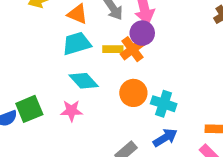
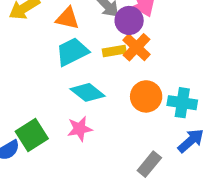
purple circle: (142, 33) -> (129, 20), moved

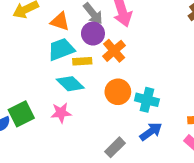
purple circle: (129, 20) -> (93, 34), moved
yellow rectangle: (114, 51) -> (82, 61), moved

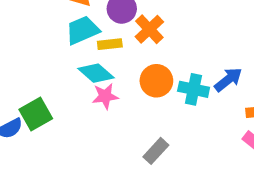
pink star: (61, 113) -> (105, 96), moved
blue arrow: (151, 132) -> (228, 80), moved

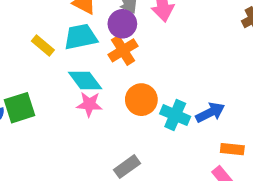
orange cross: (149, 29) -> (123, 50), moved
yellow rectangle: (110, 44) -> (43, 45), moved, turned 35

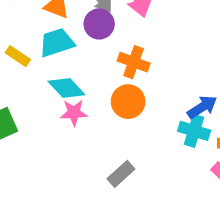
orange cross: (123, 50) -> (134, 62), moved, turned -32
cyan cross: (175, 115) -> (194, 131), moved

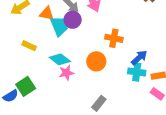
cyan trapezoid: (57, 43) -> (59, 26), moved, turned 95
orange cross: (134, 62) -> (114, 38), moved

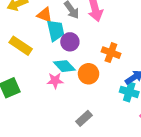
purple circle: (73, 20) -> (70, 42), moved
yellow rectangle: (29, 46) -> (21, 46), size x1.5
cyan diamond: (60, 59) -> (64, 66), moved

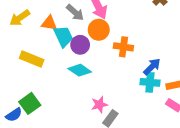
orange circle: (89, 74) -> (99, 30), moved
pink star: (55, 81) -> (99, 105), moved

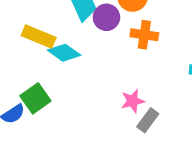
orange cross: (123, 47) -> (144, 35), moved
cyan diamond: (80, 70) -> (64, 53), moved

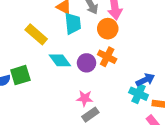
purple circle: (106, 17) -> (87, 63), moved
cyan diamond: (64, 53) -> (60, 60), moved

